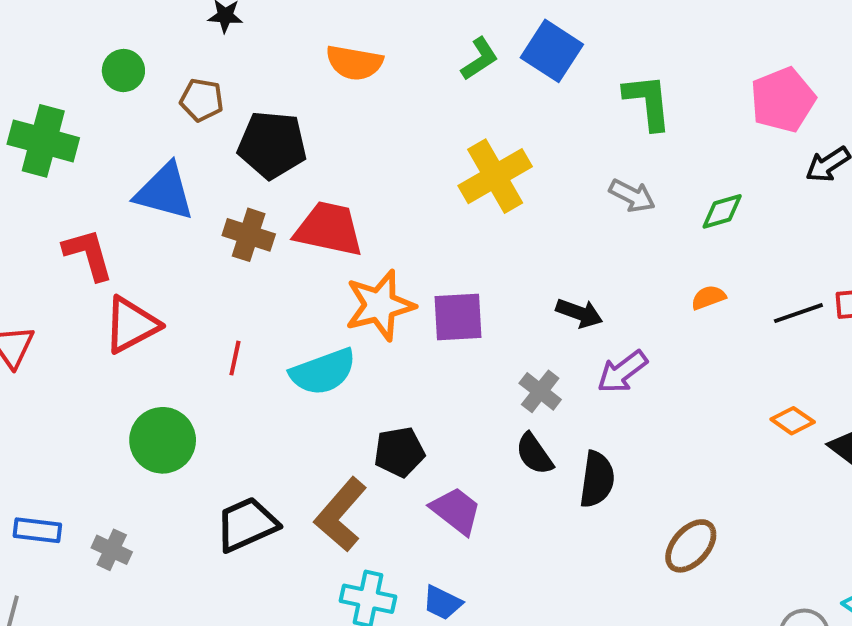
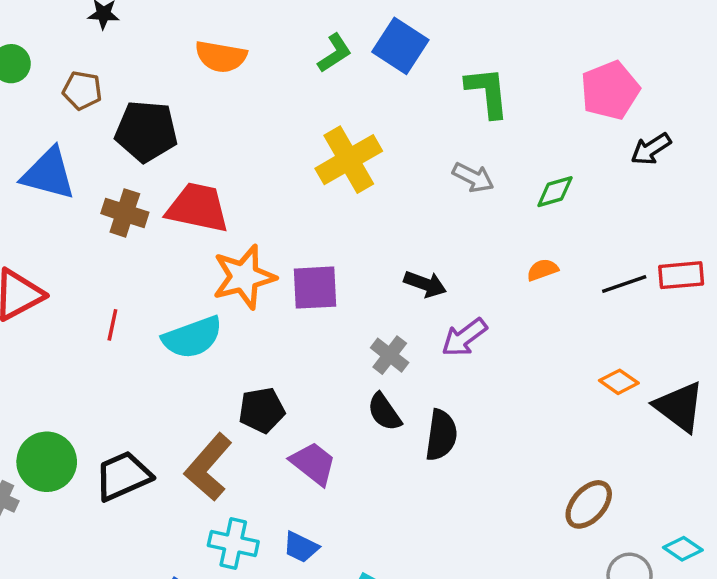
green circle: (163, 440) -> (47, 462), moved
brown ellipse: (691, 546) -> (589, 504), moved

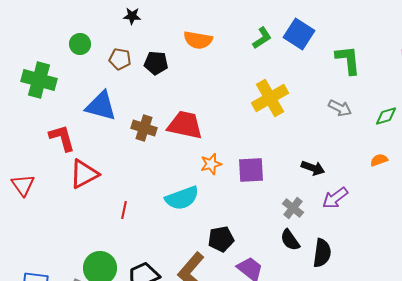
black pentagon: (146, 131) -> (156, 63), moved, size x0.7
orange star: (244, 277) -> (211, 164), size x0.6
red line: (112, 325) -> (124, 210), moved

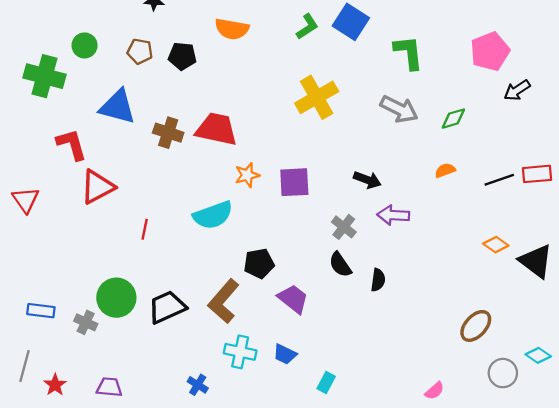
green circle: (80, 44) -> (85, 45), moved
gray arrow: (340, 108) -> (399, 109), size x1.4
purple arrow: (335, 198) -> (393, 215), turned 40
black semicircle: (322, 253) -> (378, 280), size x0.7

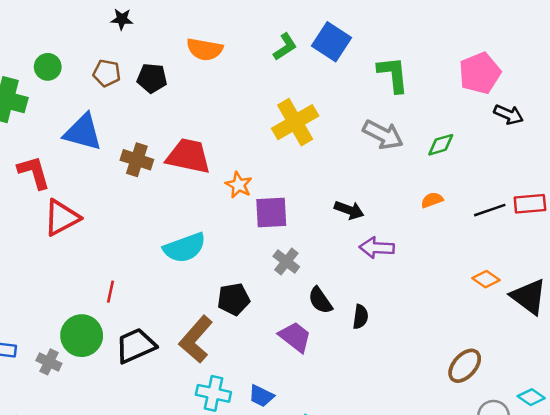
black arrow: (517, 90) -> (509, 115), turned -124
orange star: (247, 175) -> (239, 185), moved, turned -30
gray cross: (344, 227) -> (286, 262), moved
red line: (145, 229) -> (111, 292), moved
purple trapezoid: (293, 299) -> (295, 337), moved

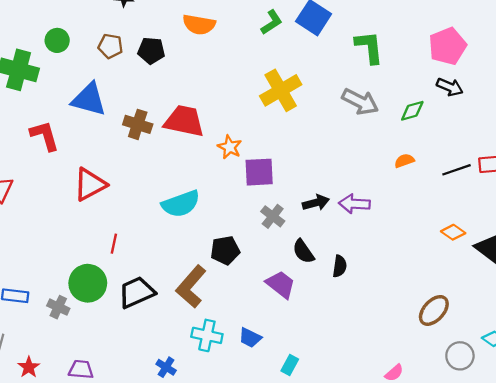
black arrow: (509, 115) -> (450, 87), moved
black arrow: (349, 210) -> (316, 203), moved, turned -35
red triangle: (62, 218) -> (90, 185), moved

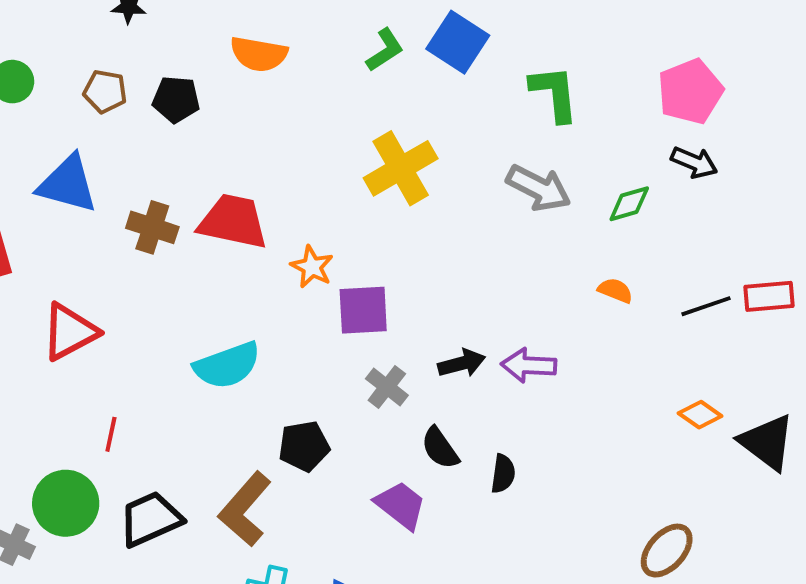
orange semicircle: (404, 161) -> (615, 290), turned 42

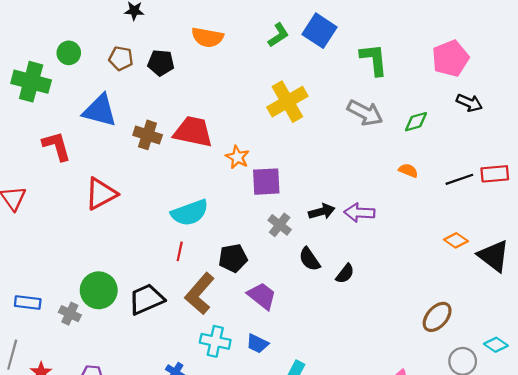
black arrow: (694, 162) -> (469, 103), moved
red line: (111, 434) -> (180, 251), moved
black semicircle: (503, 474) -> (345, 274), turned 30
purple trapezoid: (401, 505) -> (262, 296), moved

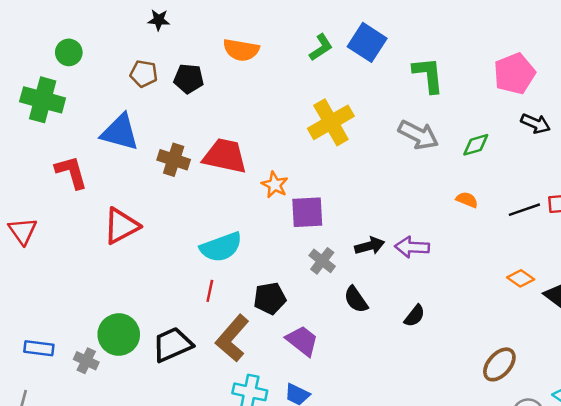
green circle: (69, 53) -> (69, 52), moved
black semicircle: (345, 274) -> (415, 316), moved

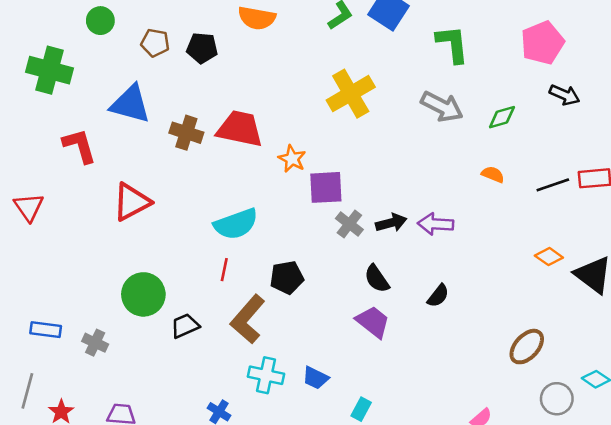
green circle: (69, 52) -> (100, 21), moved
gray cross: (322, 261) -> (349, 224), moved
green circle: (119, 335) -> (143, 294), moved
purple trapezoid: (302, 341) -> (373, 322), moved
black trapezoid: (172, 344) -> (185, 326), size x0.7

